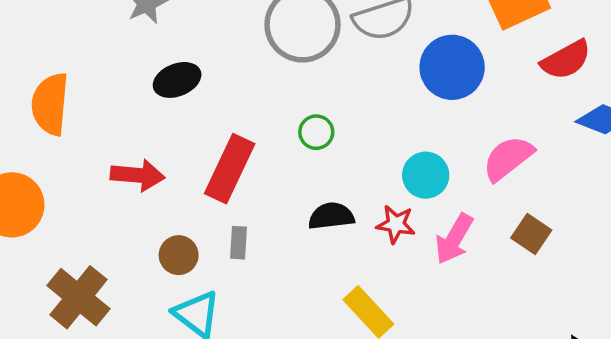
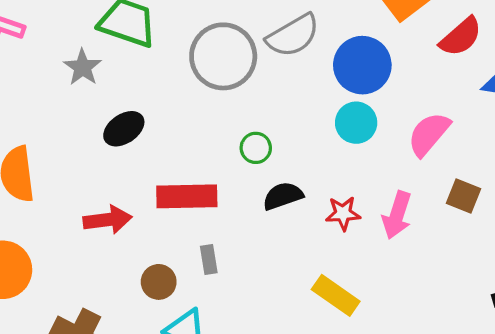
red rectangle: (230, 169) -> (187, 196), turned 76
cyan circle: (426, 175) -> (356, 123), moved
black semicircle: (331, 216) -> (283, 196), moved

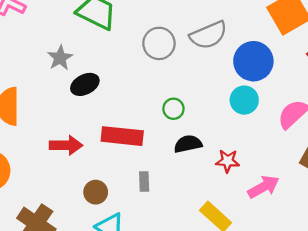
gray circle: (223, 56) -> (159, 43), size x0.7
gray star: (83, 67) -> (60, 58), moved
pink arrow: (397, 215) -> (264, 187), moved, turned -144
gray rectangle: (209, 260) -> (144, 182), moved

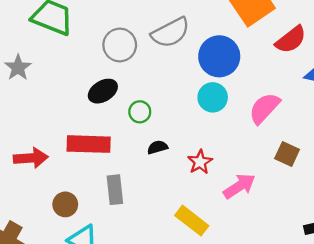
black ellipse: (85, 84) -> (103, 91), moved
black semicircle: (188, 144) -> (157, 147), size x0.7
red star: (228, 161) -> (200, 162), turned -30
gray rectangle: (144, 182) -> (115, 190), size x1.4

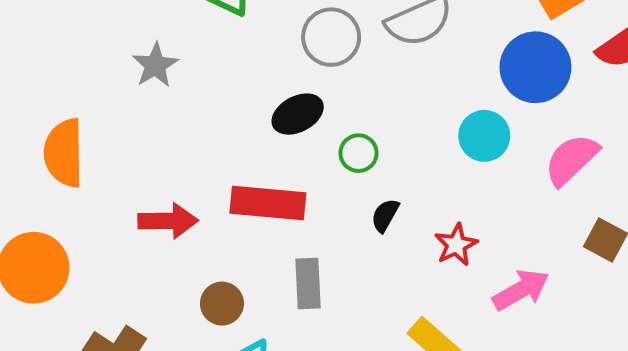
blue circle: (219, 56) -> (535, 67), moved
black semicircle: (157, 147) -> (385, 215), turned -48

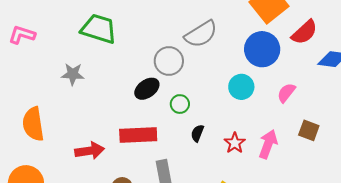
gray circle: (331, 37) -> (169, 61), moved
gray star: (155, 65) -> (73, 74), turned -30
pink semicircle: (571, 160) -> (286, 93), size x0.7
pink arrow: (521, 290) -> (268, 144), moved, turned -32

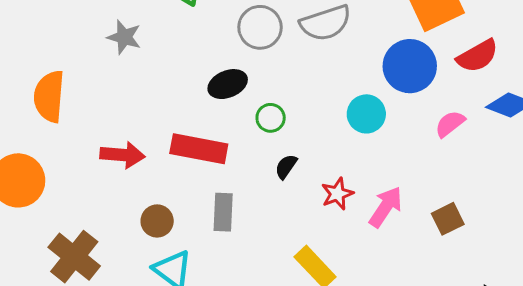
gray circle: (169, 61) -> (260, 27), moved
pink semicircle: (286, 93) -> (450, 124), moved
brown square: (309, 130) -> (448, 219), moved, turned 30

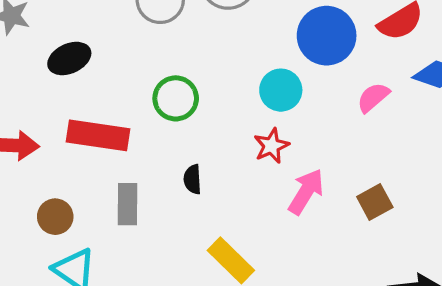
black ellipse: (228, 84) -> (69, 59), moved
green circle: (271, 118) -> (176, 98), size x1.4
black semicircle: (286, 167) -> (192, 179), moved, turned -36
red star: (337, 194) -> (271, 146), moved

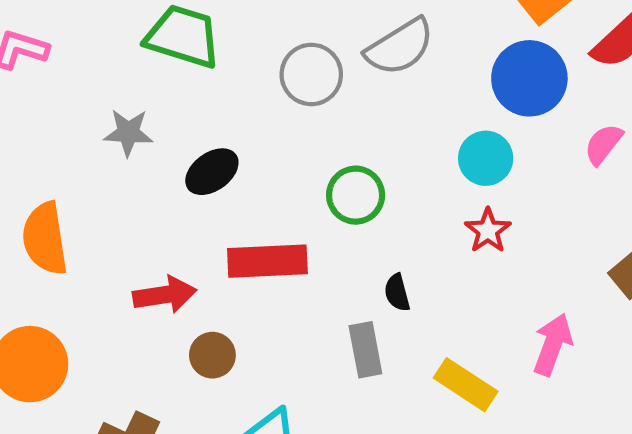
pink arrow: (306, 192) -> (553, 344), moved
gray rectangle: (128, 204) -> (365, 350), moved
brown circle: (55, 217) -> (212, 355), moved

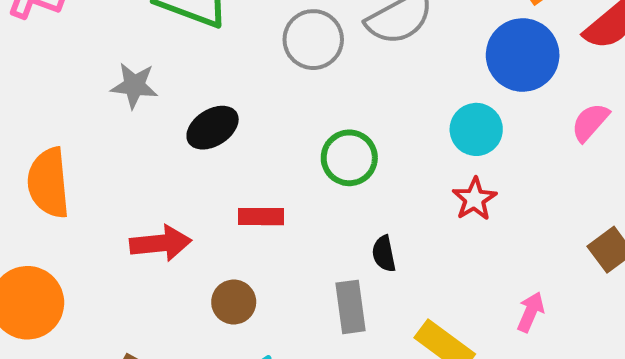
red rectangle: (267, 261) -> (261, 217), size x0.6
pink arrow: (553, 344) -> (531, 312), size x0.7
brown circle: (212, 355) -> (234, 302), moved

